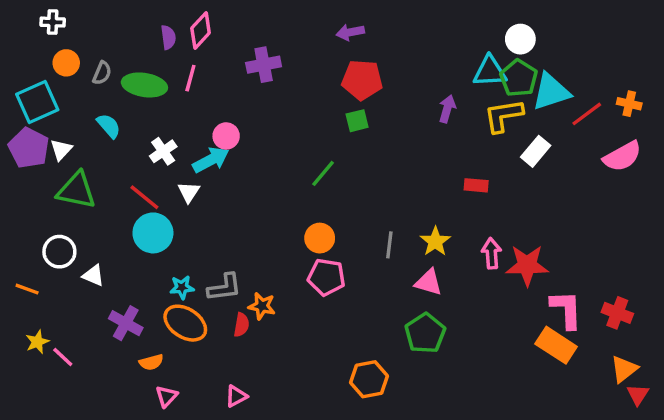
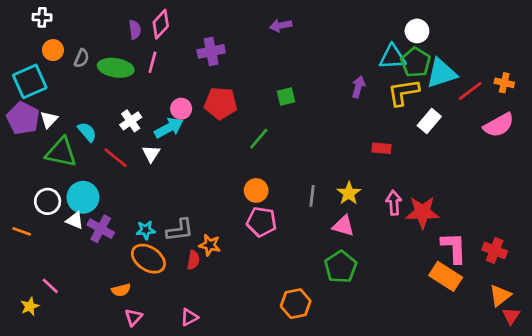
red pentagon: (362, 80) -> (221, 103), moved
cyan semicircle: (109, 126) -> (87, 132), moved
cyan circle: (153, 233) -> (83, 197), moved
purple cross: (126, 323) -> (101, 229), moved
yellow star: (37, 342) -> (30, 306), moved

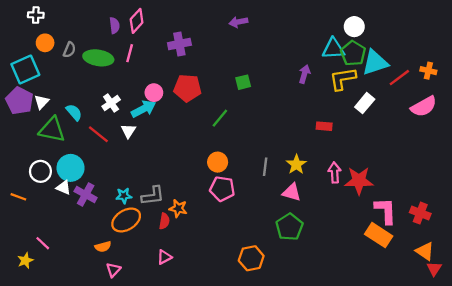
orange ellipse: (148, 259) -> (126, 220), turned -64
orange triangle: (500, 295) -> (425, 251), turned -48
pink triangle: (189, 317) -> (164, 257), moved

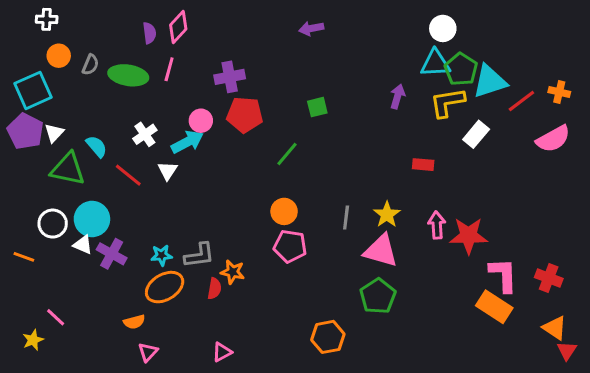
white circle: (354, 27) -> (443, 28), moved
purple cross: (179, 44) -> (230, 77), moved
pink triangle: (292, 192) -> (381, 251), size x1.4
pink triangle: (164, 257) -> (222, 352), moved

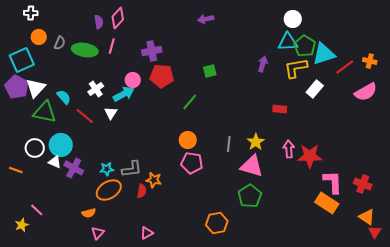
white triangle: (54, 133) -> (36, 88), size x1.5

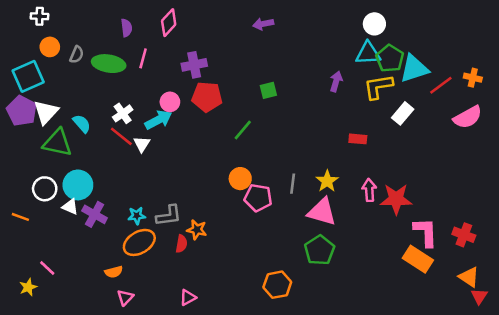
pink diamond: (118, 18) -> (169, 23), moved
red line: (85, 116) -> (121, 136), moved
pink pentagon: (192, 163) -> (258, 198), moved

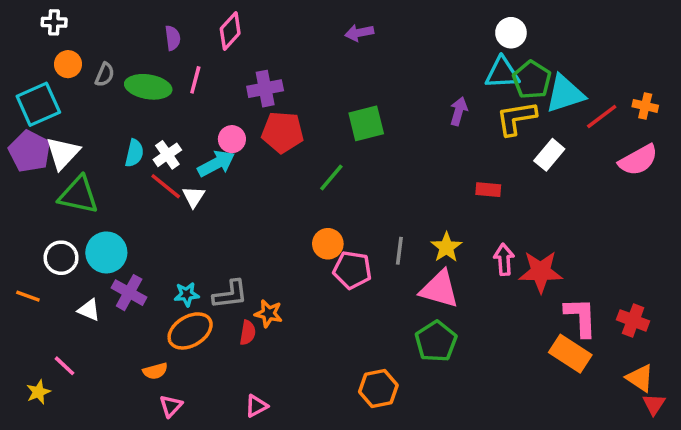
green square: (268, 90) -> (366, 123), size x1.5
cyan semicircle: (82, 124) -> (134, 153), moved, turned 54
white triangle: (70, 207) -> (89, 310), moved

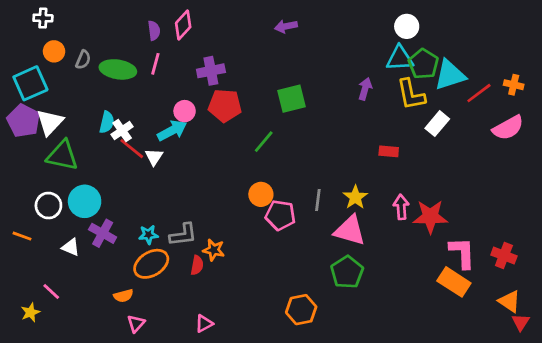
purple semicircle: (173, 38) -> (154, 31), moved
yellow L-shape: (516, 118) -> (411, 94), turned -92
white cross: (167, 155) -> (122, 131), moved

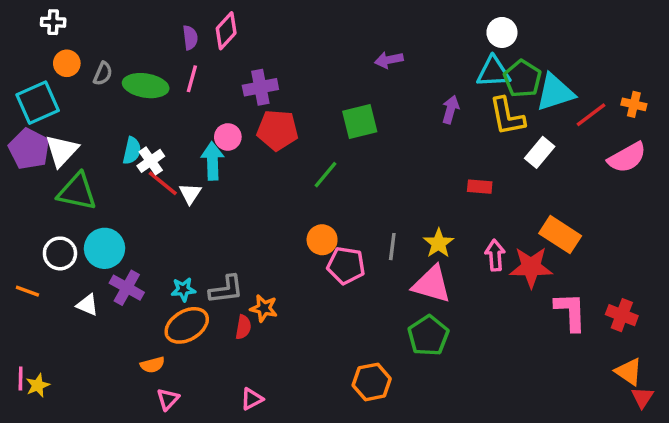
purple arrow: (286, 26) -> (389, 60), moved
cyan arrow: (172, 131) -> (212, 161), turned -64
orange rectangle: (454, 282) -> (560, 235), moved
pink line: (51, 292) -> (21, 379), moved, turned 48

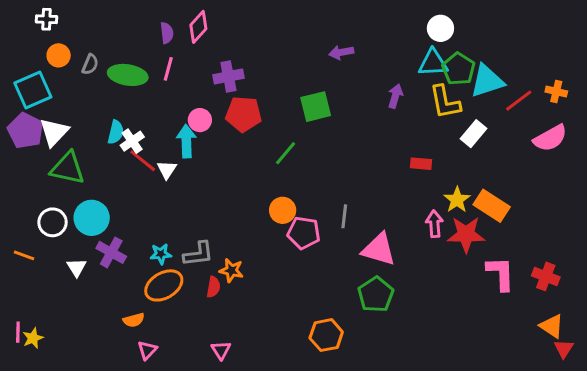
yellow star: (439, 243) -> (457, 200), moved
white triangle: (87, 305) -> (77, 267), turned 35
pink triangle: (252, 399) -> (221, 350), turned -35

